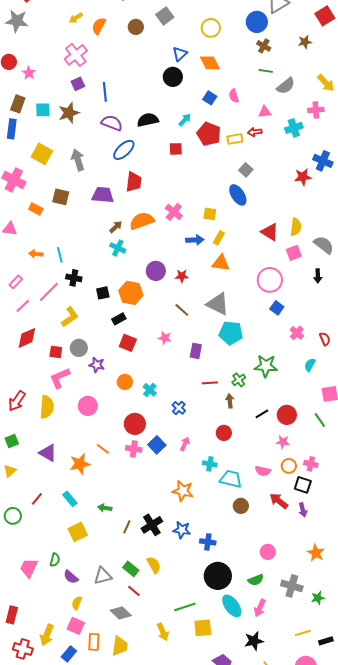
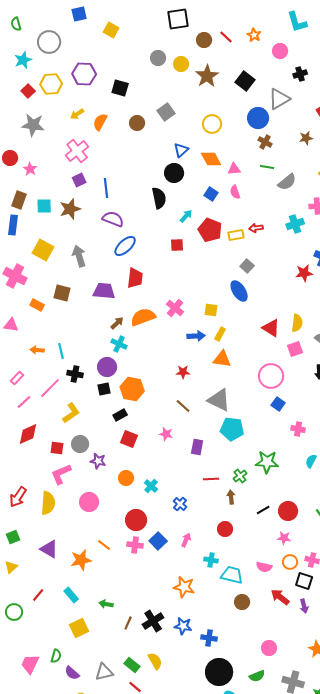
gray star: (17, 21) -> (33, 125), moved
pink triangle: (265, 112) -> (234, 169), moved
black semicircle: (148, 120) -> (159, 198), moved, turned 90
purple circle: (156, 271) -> (107, 367), moved
pink cross: (297, 333) -> (298, 429), turned -32

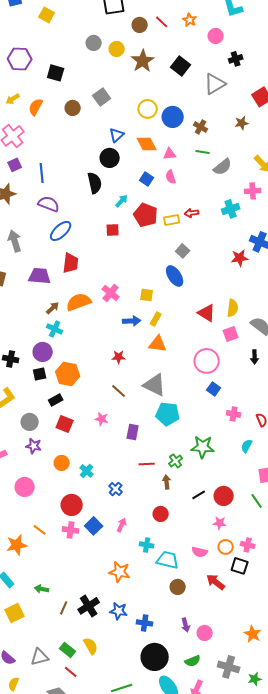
blue circle: (258, 118) -> (173, 117), moved
gray circle: (80, 444) -> (30, 422), moved
purple arrow: (304, 606) -> (186, 625), moved

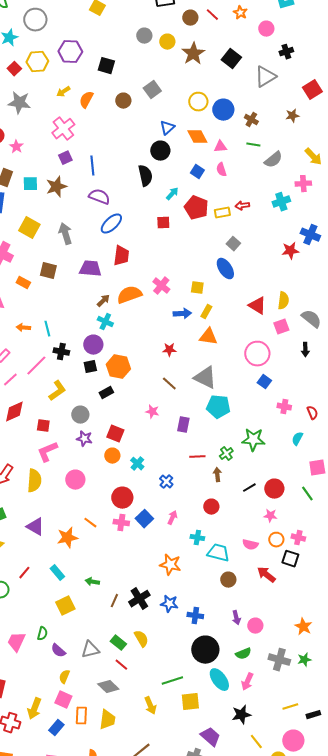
red square: (65, 424) -> (115, 434), moved
green star: (255, 679) -> (304, 660), moved

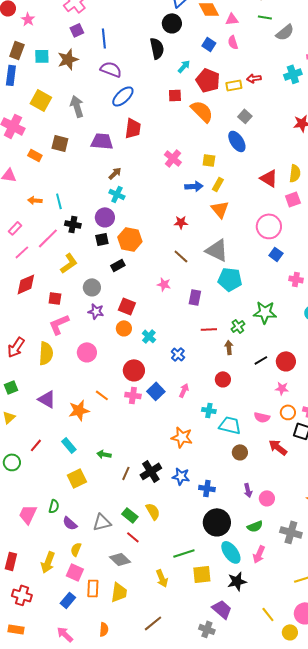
orange semicircle: (129, 295) -> (202, 111), moved, turned 65
orange triangle: (208, 337) -> (220, 209), turned 42
yellow arrow: (34, 709) -> (48, 562), moved
black star: (241, 715) -> (237, 581), moved

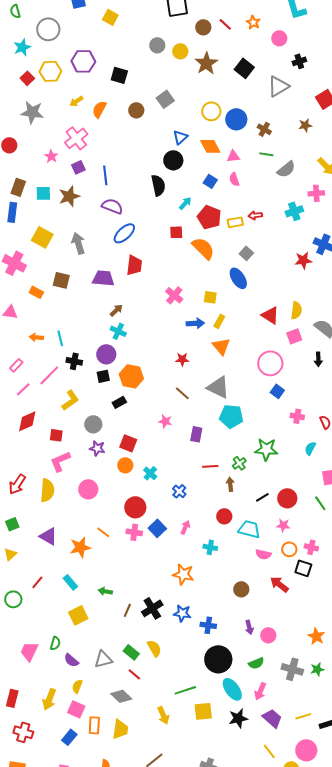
pink star: (28, 19) -> (51, 156), moved
cyan trapezoid: (230, 425) -> (249, 529), moved
purple trapezoid: (222, 609) -> (272, 718), moved

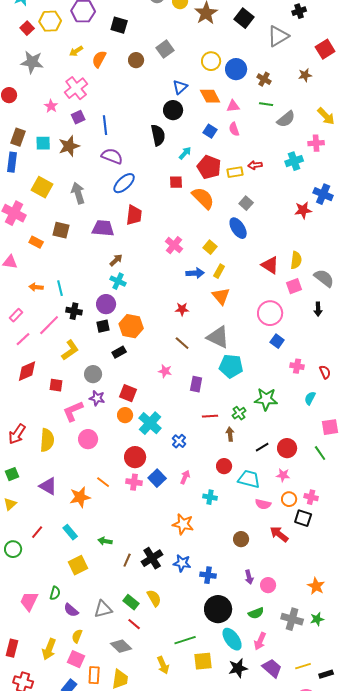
yellow square: (210, 297) -> (210, 247), turned 32
pink L-shape: (60, 461) -> (73, 411), moved
cyan cross: (150, 473) -> (150, 423), size x1.6

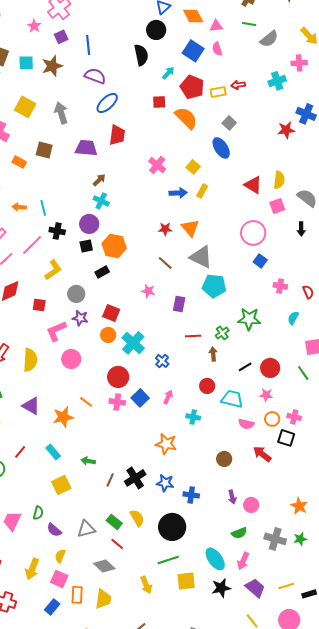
blue square: (210, 131) -> (193, 51), size x1.5
orange triangle: (221, 296) -> (190, 228), moved
black circle: (218, 609) -> (172, 527), moved

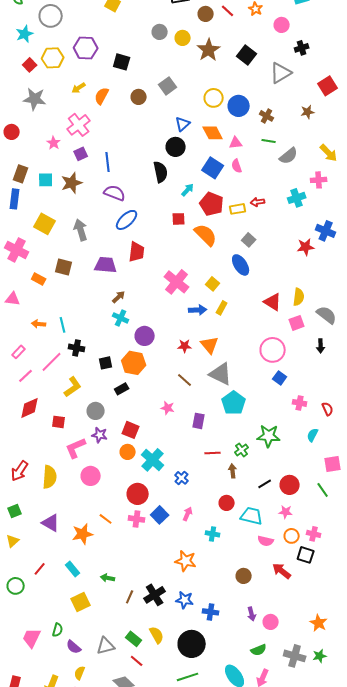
pink cross: (157, 165) -> (177, 282), size x1.4
purple circle: (89, 224) -> (145, 336), moved
cyan pentagon: (214, 286) -> (234, 403), turned 30

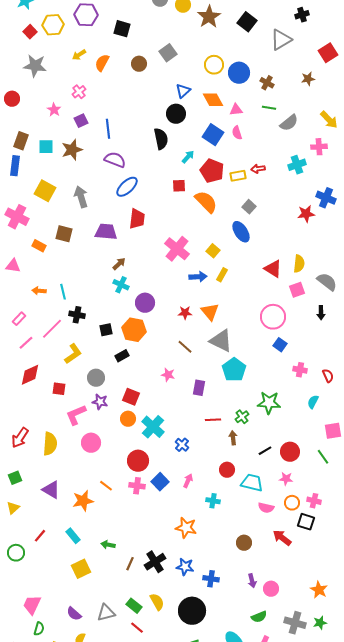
pink cross: (79, 125) -> (79, 92), size x0.6
green semicircle: (58, 630) -> (39, 629), moved

